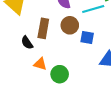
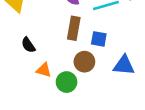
brown circle: (70, 25) -> (84, 62), moved
brown rectangle: (43, 28) -> (74, 28), moved

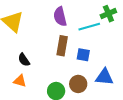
brown circle: (84, 62) -> (78, 84), moved
orange triangle: (44, 70) -> (20, 81), moved

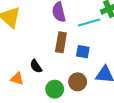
black semicircle: (24, 60) -> (36, 66), moved

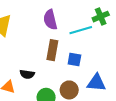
black semicircle: (36, 66) -> (27, 74), turned -48

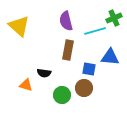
blue square: (74, 60) -> (89, 69), moved
blue triangle: (96, 83) -> (110, 57), moved

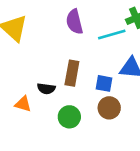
brown rectangle: (68, 50) -> (72, 73), moved
brown circle: (84, 88) -> (109, 108), moved

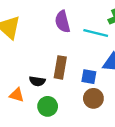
cyan line: (112, 35) -> (96, 33), turned 30
green circle: (69, 117) -> (48, 106), moved

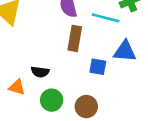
brown rectangle: (60, 67) -> (75, 38), moved
brown circle: (93, 98) -> (86, 107), moved

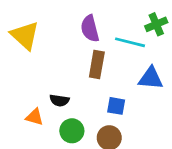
blue square: (98, 67) -> (116, 106), moved

